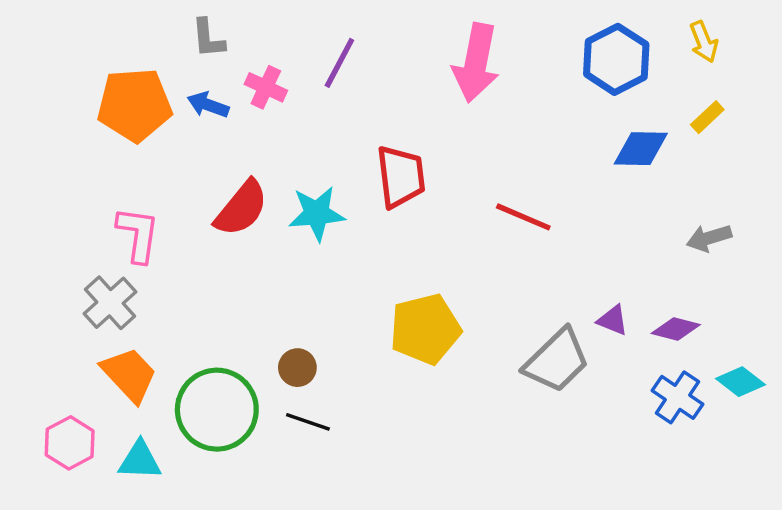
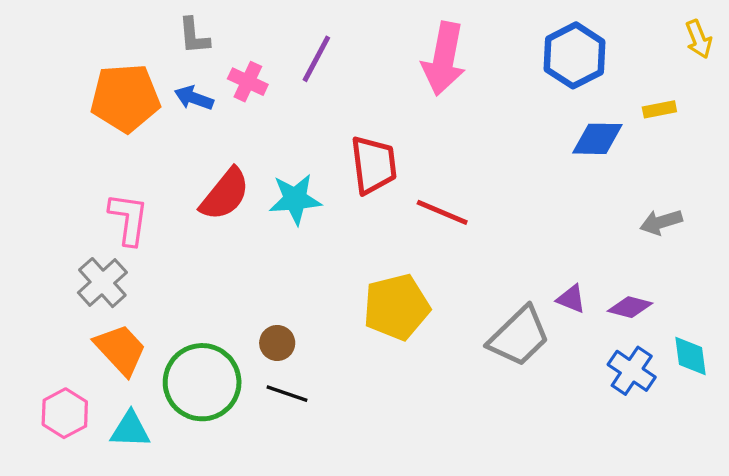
yellow arrow: (704, 42) -> (699, 39), moved
yellow rectangle: (707, 117) -> (659, 109), turned 32
red line: (523, 217) -> (442, 212), moved
cyan diamond: (741, 382) -> (690, 356), turned 45

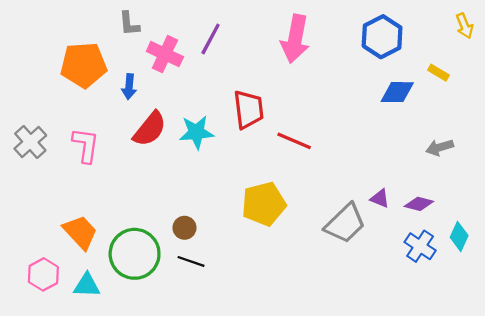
pink cross: (248, 82) -> (165, 54), size x1.4
blue arrow: (194, 98) -> (129, 87), moved, turned -105
yellow rectangle: (659, 109) -> (438, 73), turned 42
gray cross: (102, 283) -> (30, 142), moved
cyan diamond: (690, 356) -> (459, 236), turned 32

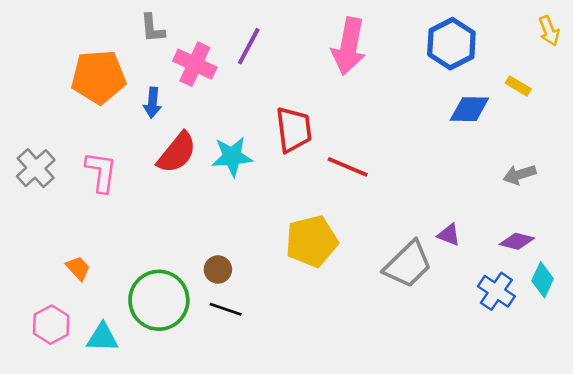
purple diamond: (419, 204) -> (517, 241), moved
orange trapezoid: (80, 232) -> (78, 268), moved, size x0.6

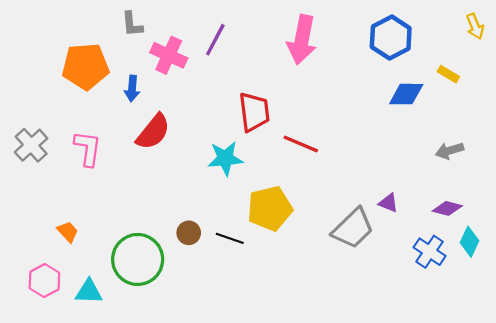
cyan star: (232, 157) -> (225, 158), moved
black line: (226, 309) -> (230, 238), moved

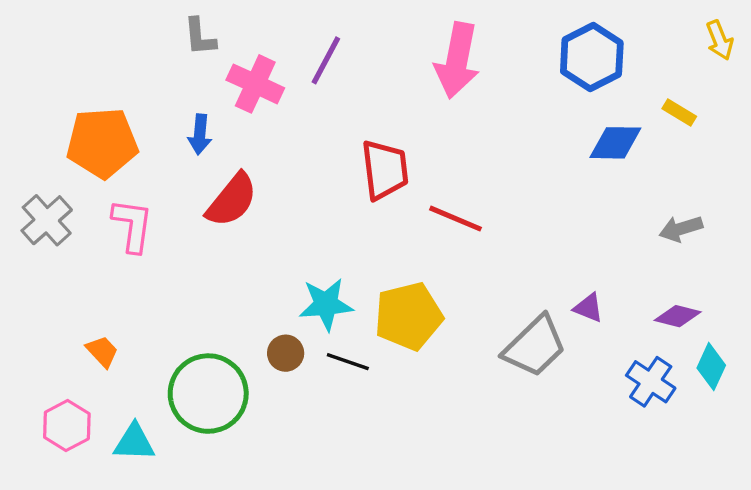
orange pentagon: (85, 66) -> (102, 143), moved
cyan star: (225, 158) -> (326, 304), moved

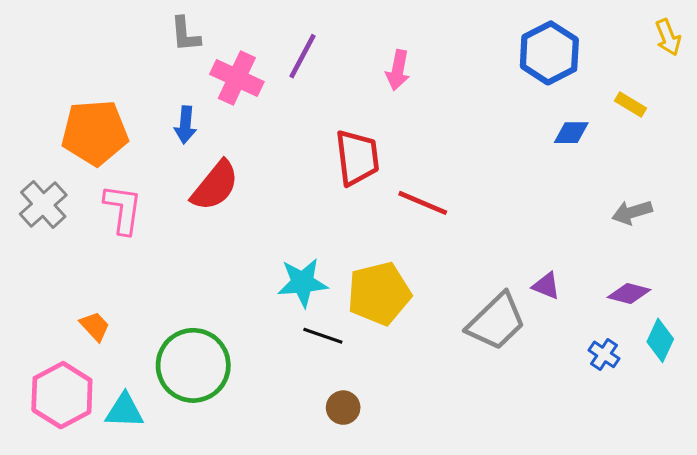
pink arrow: (457, 60) -> (398, 70), moved, size x0.6
blue diamond: (615, 143) -> (571, 133), size x0.7
brown circle: (286, 353) -> (343, 408), moved
blue cross: (651, 382) -> (604, 354), size x0.7
pink hexagon: (67, 425) -> (62, 395), size x1.4

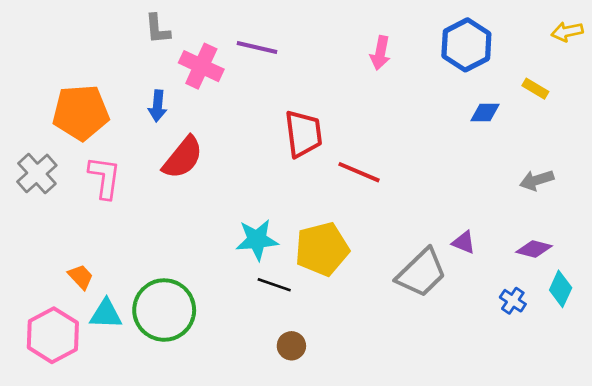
yellow arrow: (668, 37) -> (567, 32), turned 100
purple line: (303, 56) -> (257, 48), turned 75
pink arrow: (398, 70) -> (380, 53), moved
cyan triangle: (124, 411) -> (106, 314), moved

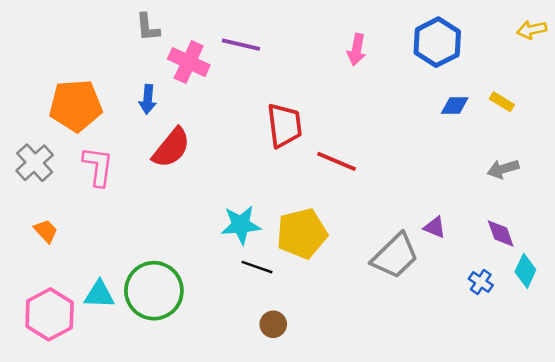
yellow rectangle: (535, 89) -> (502, 102), moved
purple diamond: (534, 249) -> (501, 234), turned 56
orange trapezoid: (81, 277) -> (46, 231), moved

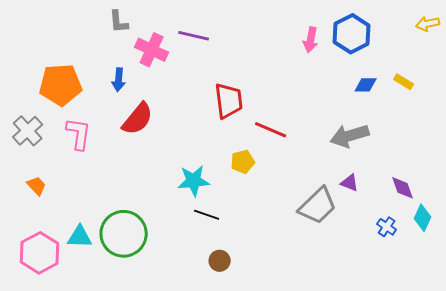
pink arrow: (356, 50) -> (311, 40), moved
gray arrow: (503, 169) -> (350, 136), moved, size x1.5
yellow pentagon: (302, 234) -> (243, 162), moved, size x0.6

